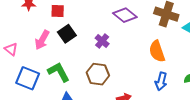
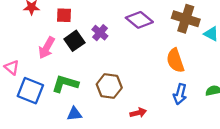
purple cross: (102, 41) -> (100, 33), moved
pink triangle: (11, 49) -> (12, 67), moved
green L-shape: (59, 72) -> (65, 84), turned -45

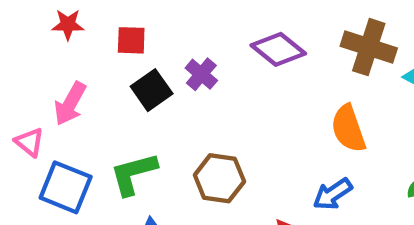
pink arrow: (47, 48) -> (70, 104), moved
green L-shape: (65, 84) -> (133, 174), turned -32
blue arrow: (180, 94) -> (333, 194), moved, turned 42

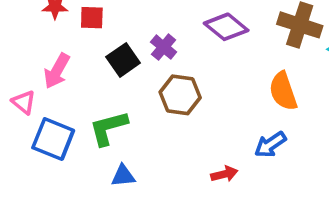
red square: (131, 40) -> (92, 18), moved
brown hexagon: (219, 178) -> (180, 95), moved

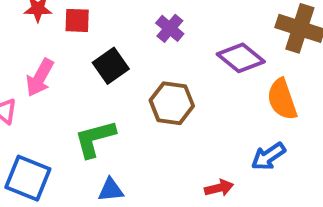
purple diamond: (226, 27) -> (241, 58), moved
purple cross: (164, 47) -> (170, 28), moved
blue square: (53, 139) -> (28, 178), moved

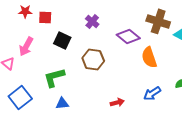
black square: (111, 66) -> (62, 40), turned -30
blue arrow: (268, 156) -> (152, 93), moved
blue square: (28, 178) -> (20, 97), turned 30

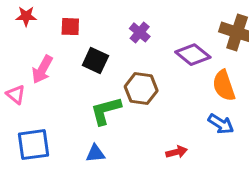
red star: (25, 11) -> (26, 16), moved
green L-shape: (54, 77) -> (106, 111), moved
blue arrow: (152, 93) -> (221, 124), moved, turned -114
blue square: (20, 97) -> (33, 145), turned 30

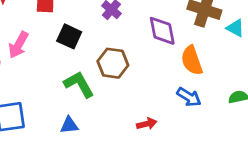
purple diamond: (193, 55) -> (162, 31), turned 40
green L-shape: (106, 111) -> (79, 84), turned 76

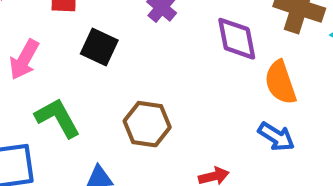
brown hexagon: (113, 63) -> (147, 124), moved
green L-shape: (79, 84) -> (58, 118), moved

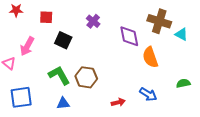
green L-shape: (58, 118) -> (59, 75), moved
blue arrow: (276, 137) -> (148, 94), moved

